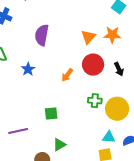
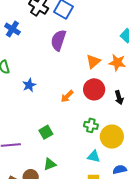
purple semicircle: (42, 35) -> (58, 40), moved
green square: (51, 113) -> (46, 132), turned -32
cyan triangle: (109, 137) -> (94, 156), moved

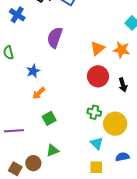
purple semicircle: (58, 40) -> (55, 37), moved
orange arrow: (67, 96) -> (39, 93), moved
cyan triangle: (94, 156) -> (97, 143), turned 32

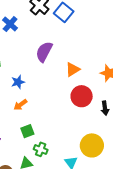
orange triangle: (98, 48) -> (73, 69), moved
green cross: (94, 112) -> (41, 149), moved

